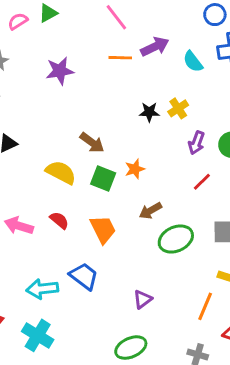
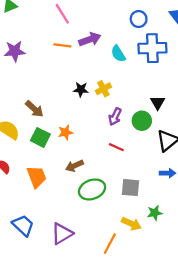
red line: (202, 182) -> (116, 147), turned 64
blue trapezoid: (84, 276) -> (23, 225), moved
purple triangle: (143, 299) -> (62, 234), size x1.5

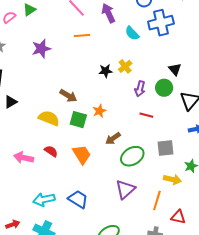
purple arrow: (90, 39) -> (108, 13), moved, turned -84
purple triangle: (62, 234) -> (125, 189), moved

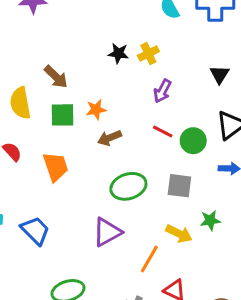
green circle: (164, 88) -> (193, 141), moved
yellow semicircle: (49, 118) -> (20, 103), turned -135
green square: (78, 120) -> (62, 115), turned -30
brown arrow: (113, 138) -> (110, 138), moved

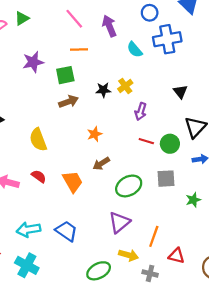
brown arrow: (56, 77) -> (69, 102), moved, turned -54
green square: (62, 115) -> (65, 75), moved
brown arrow: (110, 138) -> (101, 164), moved
yellow arrow: (179, 234) -> (129, 255), moved

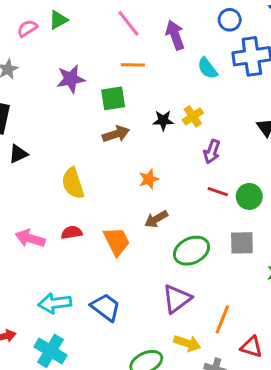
red semicircle: (39, 176) -> (72, 232), turned -48

